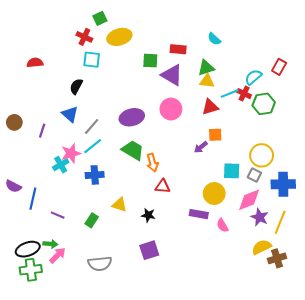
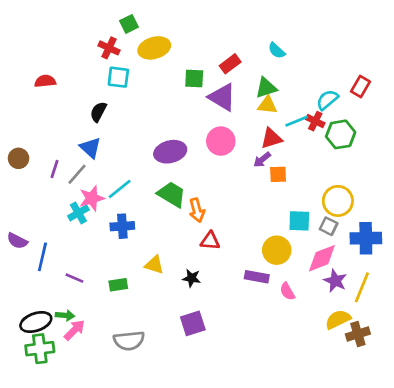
red rectangle: (178, 49) -> (230, 64), turned -42
gray line: (92, 127) -> (77, 174), moved
purple arrow: (201, 147) -> (262, 160), moved
green rectangle: (92, 220) -> (118, 285), turned 48

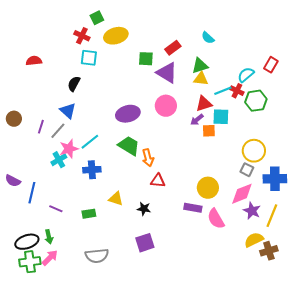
cyan square: (299, 221) -> (221, 117), moved
pink semicircle: (287, 291) -> (216, 219), size x1.5
green arrow: (65, 315) -> (49, 237), turned 72
pink arrow: (74, 330) -> (50, 258), moved

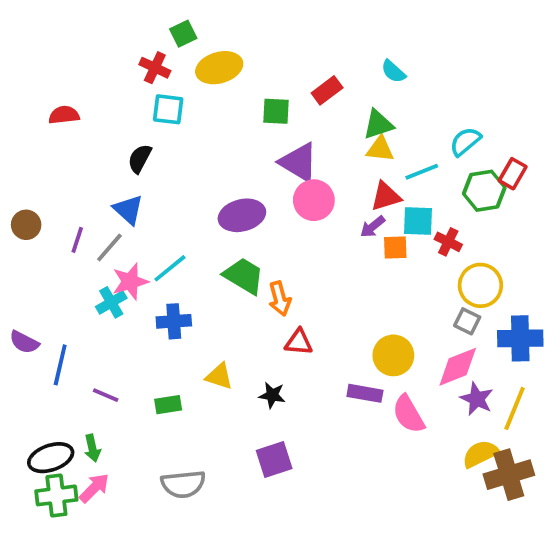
red rectangle: (271, 65) -> (513, 174), moved
purple triangle: (167, 73) -> (299, 162), moved
red cross: (237, 91) -> (448, 242), moved
brown cross: (269, 251) -> (509, 475), size x1.4

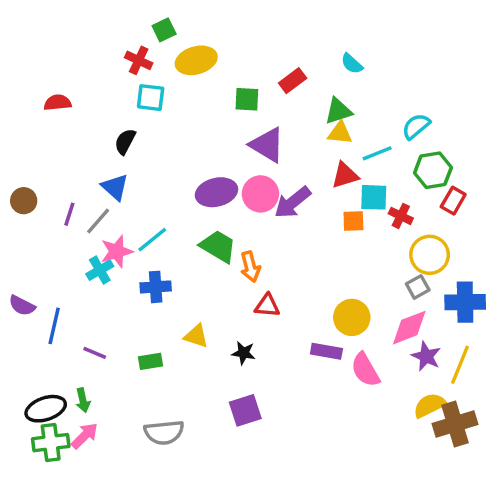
red rectangle: (513, 174) -> (453, 201), moved
pink circle: (314, 200) -> (260, 194), moved
purple arrow: (373, 227) -> (293, 202), moved, size x1.6
gray square: (467, 321) -> (418, 287), turned 35

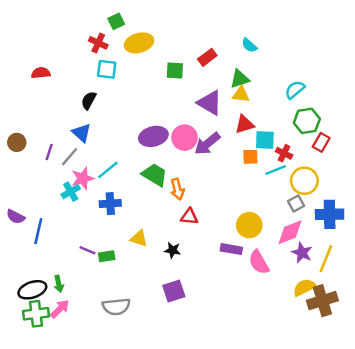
purple triangle: (267, 145) -> (210, 103), moved
cyan line: (377, 153) -> (276, 170), moved
purple line: (95, 353) -> (87, 250), moved

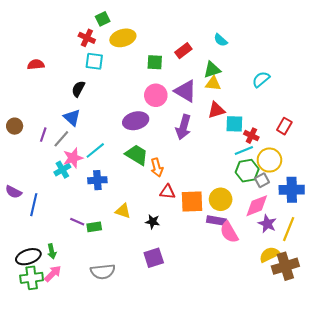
green hexagon: (307, 121) -> (247, 171), moved
pink circle: (185, 138) -> (156, 95), moved
purple arrow: (207, 144) -> (183, 127), turned -35
orange square: (250, 157) -> (192, 201), moved, size x1.6
purple rectangle: (231, 249) -> (216, 221), moved

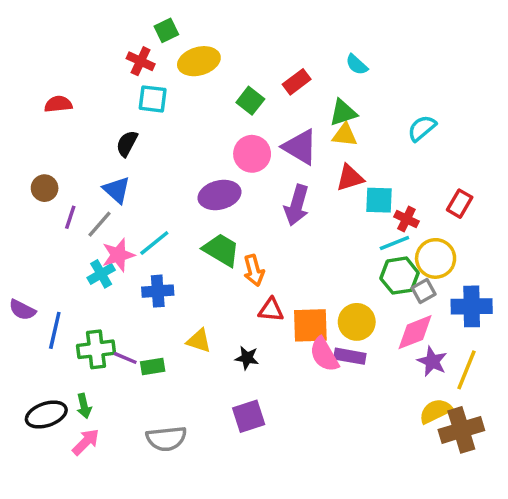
green square: (155, 62) -> (250, 101), turned 35
brown circle: (15, 126) -> (45, 188), moved
pink semicircle: (229, 232) -> (324, 354), moved
green cross: (32, 278) -> (96, 349), moved

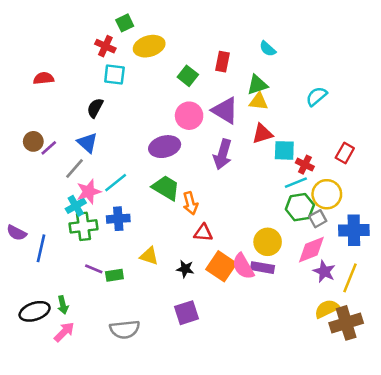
red rectangle: (297, 82) -> (223, 62), turned -42
purple line: (70, 217) -> (49, 148), moved, turned 30
orange square: (310, 325) -> (221, 266), moved, turned 36
green cross: (96, 349) -> (83, 226), moved

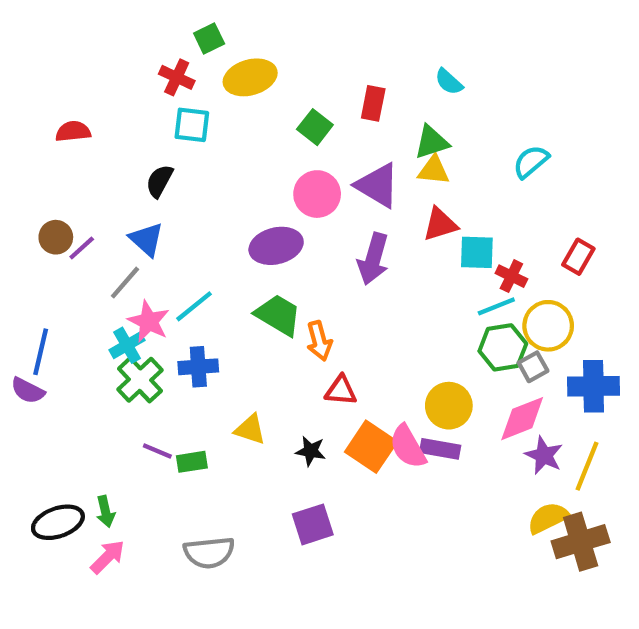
pink star: (89, 192) -> (149, 321), turned -30
green cross: (83, 226) -> (140, 380), turned -36
blue line: (41, 248) -> (41, 352), moved

